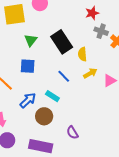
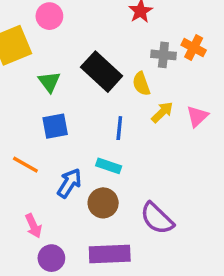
gray cross: (101, 31) -> (163, 55), moved
blue line: (64, 76) -> (119, 128), turned 64
purple semicircle: (72, 133) -> (157, 218), size x1.5

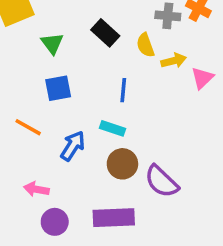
black rectangle: (102, 72) -> (105, 33), size x0.7
yellow arrow: (162, 112) -> (174, 61), moved, turned 30
brown circle: (103, 203) -> (122, 164), moved
pink arrow: (33, 226) -> (36, 189), turned 125

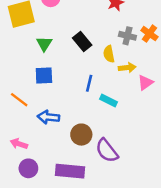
cyan rectangle: (113, 128) -> (109, 101), moved
blue arrow: (73, 146) -> (48, 117), turned -125

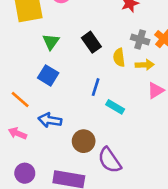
yellow arrow: (127, 68) -> (145, 65), moved
blue square: (44, 75) -> (48, 75), turned 30
pink arrow: (19, 144) -> (17, 133), moved

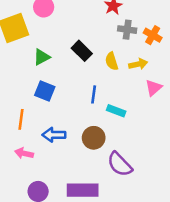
gray cross: (140, 39) -> (127, 30), moved
green triangle: (51, 42) -> (42, 57), turned 36
orange line: (20, 99) -> (21, 119), turned 66
brown circle: (84, 141) -> (94, 138), moved

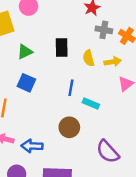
black rectangle: (82, 51) -> (62, 48), turned 42
blue arrow: (54, 135) -> (32, 146), moved
purple semicircle: (120, 164) -> (108, 152), moved

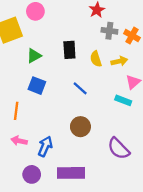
blue line: (71, 88) -> (80, 88), turned -56
cyan rectangle: (91, 103) -> (123, 100), moved
blue arrow: (32, 146) -> (45, 146), turned 114

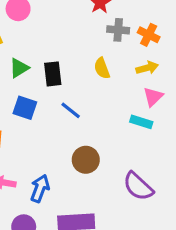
black rectangle: (69, 50) -> (53, 74), moved
yellow arrow: (119, 61) -> (147, 68), moved
blue line: (80, 88) -> (71, 110), moved

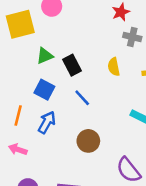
black rectangle: (53, 74) -> (72, 65), turned -30
blue arrow: (40, 188) -> (47, 122), moved

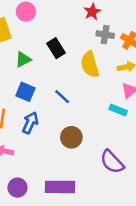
black rectangle: (72, 65) -> (56, 48), moved
yellow semicircle: (114, 67) -> (90, 65), size x1.5

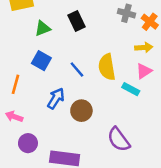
yellow semicircle: (90, 65) -> (107, 67), moved
blue arrow: (30, 123) -> (56, 98), moved
purple circle: (17, 188) -> (28, 143), moved

